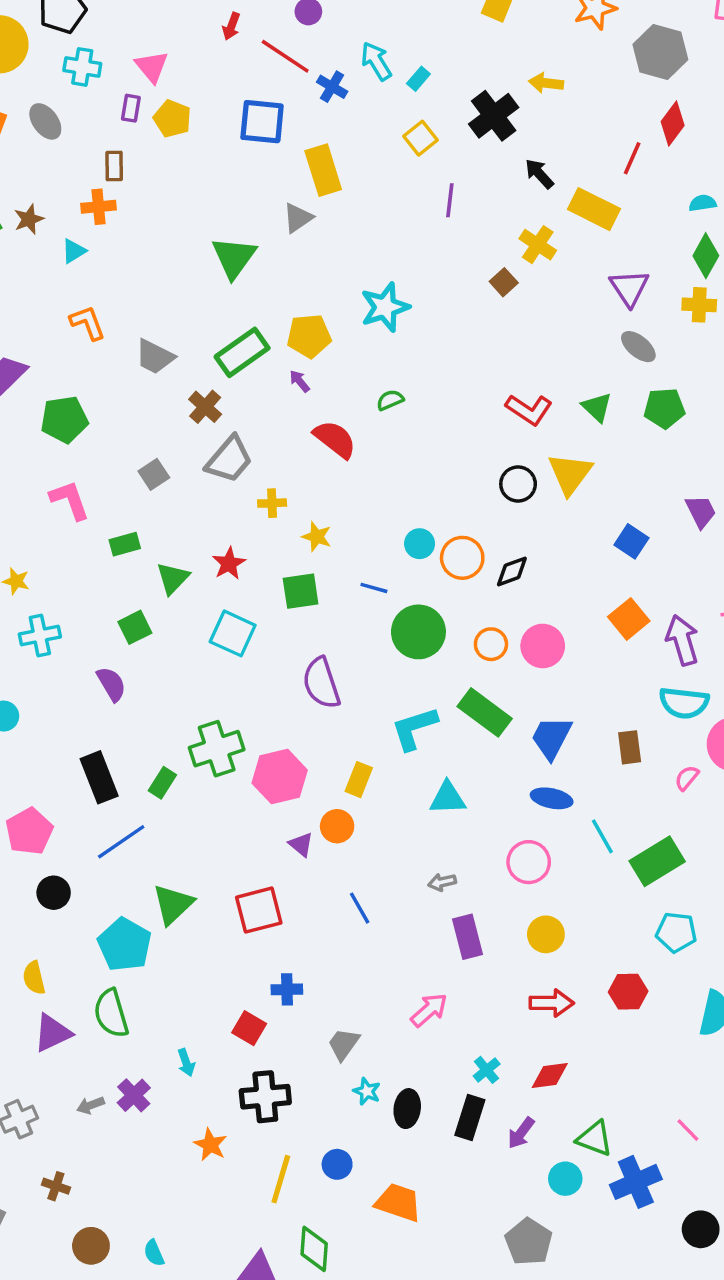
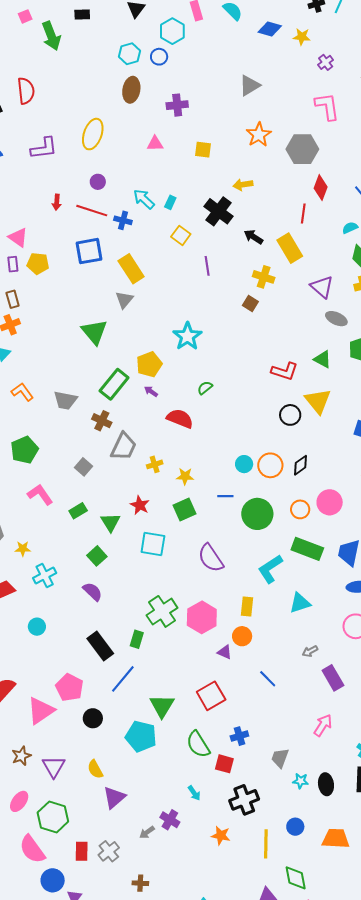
yellow rectangle: (594, 209) -> (290, 248), turned 48
green semicircle: (111, 1013) -> (198, 744), moved

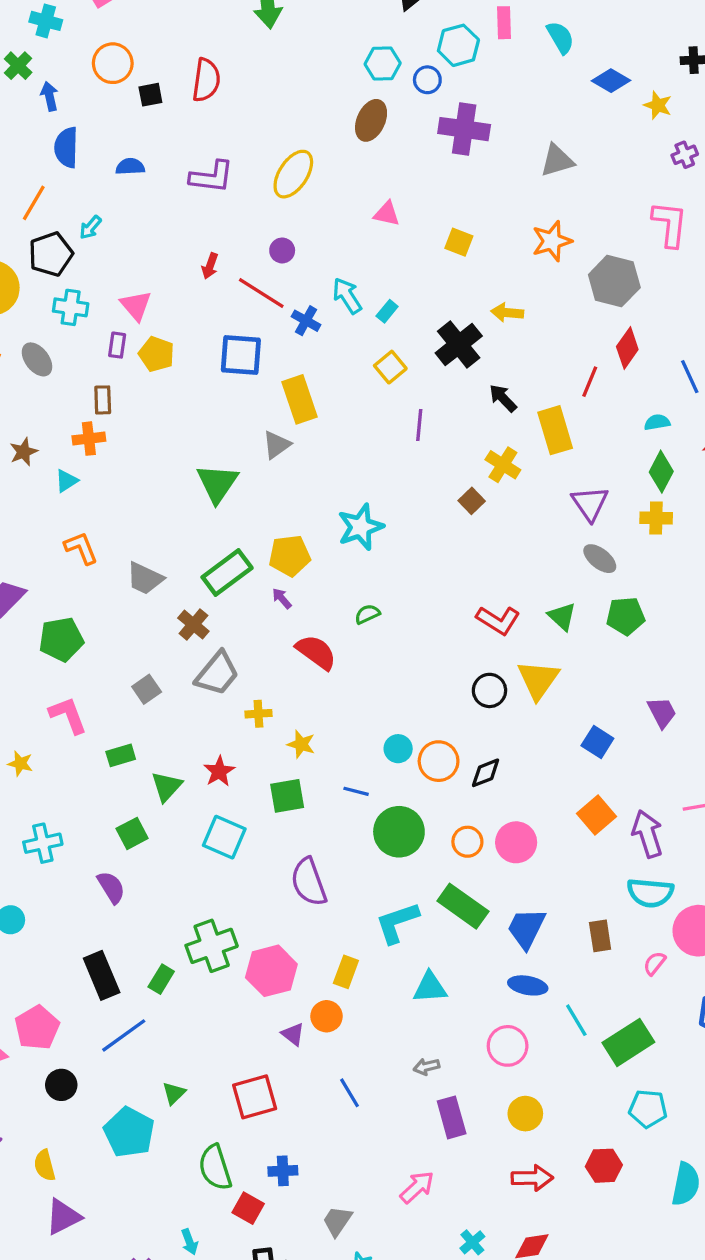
purple cross: (177, 105) -> (464, 129), moved, size x1.4
yellow star: (23, 549) -> (20, 763), moved
green triangle: (162, 706) -> (174, 1093), size x0.6

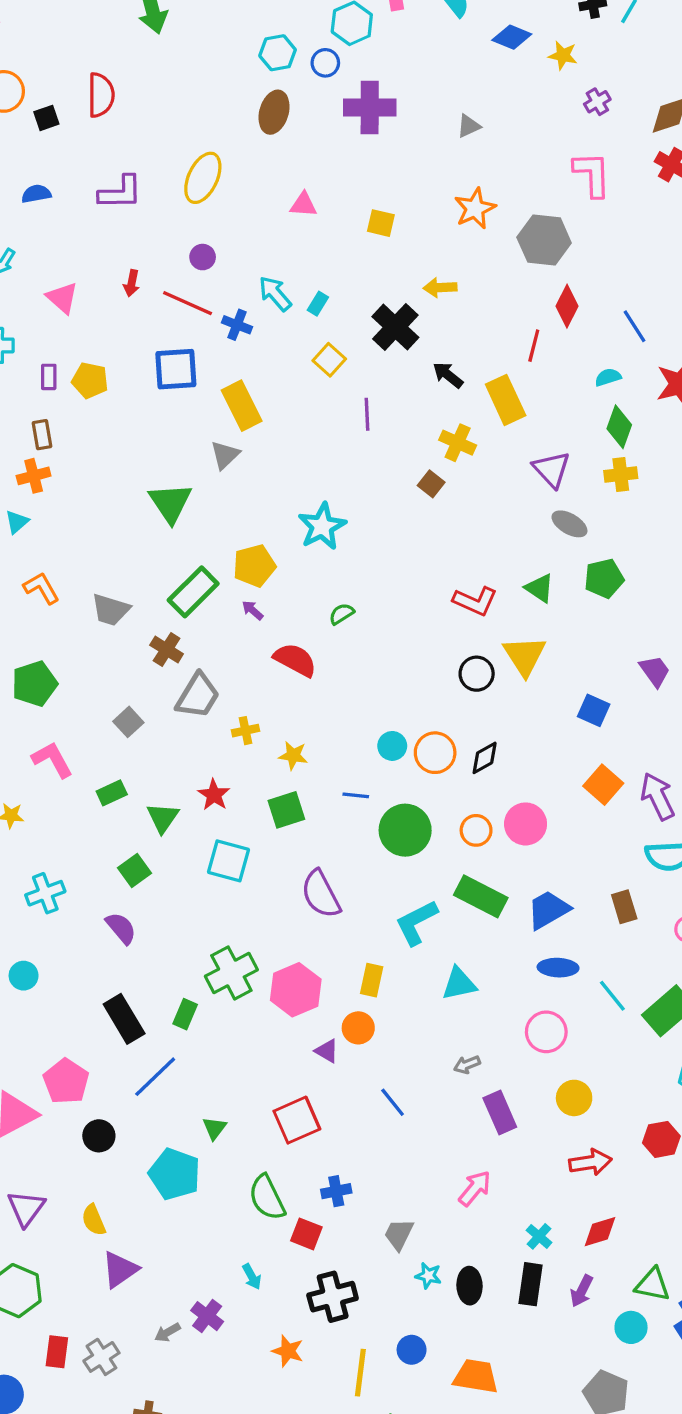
gray triangle: (557, 161) -> (469, 126), size x0.7
pink triangle: (136, 306) -> (62, 298), moved
blue trapezoid: (526, 928) -> (548, 910), turned 42

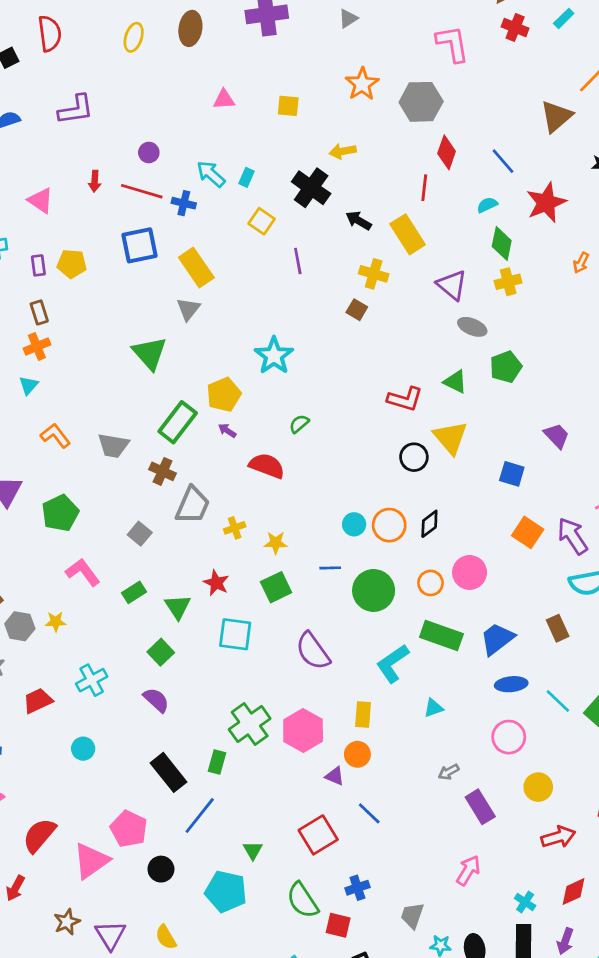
yellow ellipse: (203, 178) -> (134, 37), moved, size x0.7
cyan triangle: (459, 984) -> (433, 708), size x0.7
blue line: (393, 1102) -> (369, 813), moved

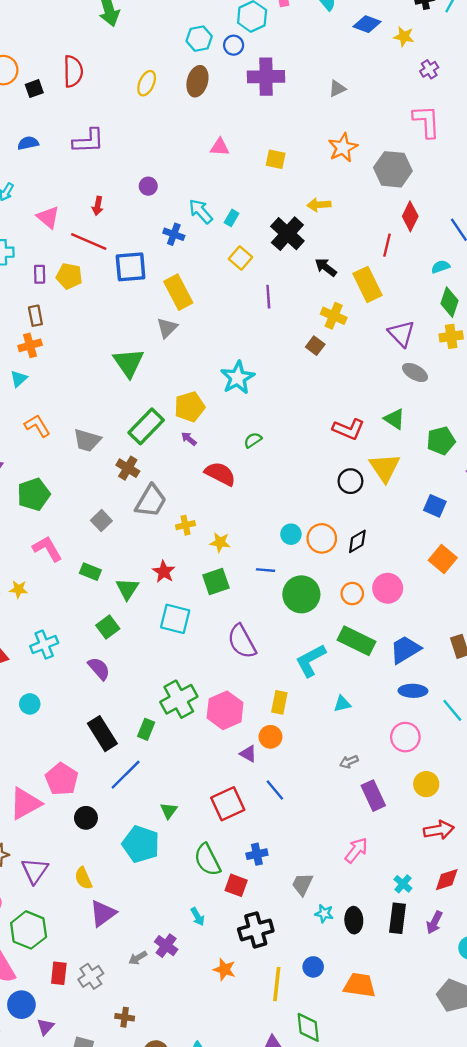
red line: (142, 191) -> (89, 241), moved
green pentagon: (506, 367) -> (441, 441), moved
green rectangle: (134, 592) -> (90, 572), turned 48

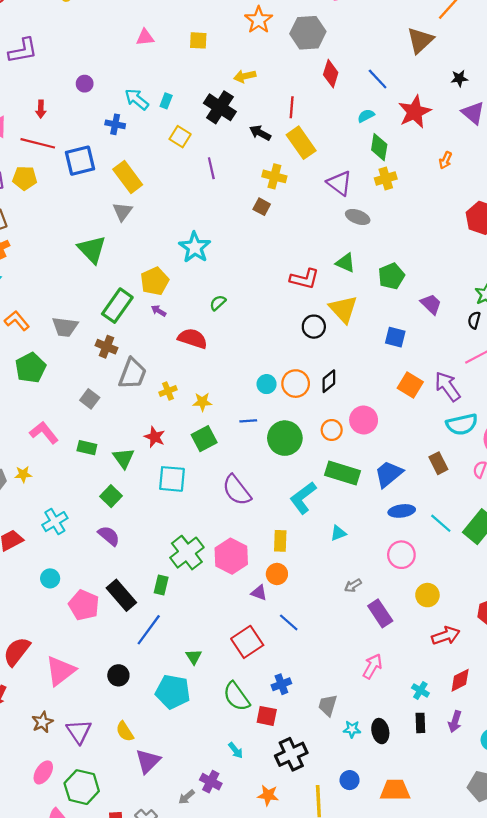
red line: (387, 245) -> (292, 107), moved
green pentagon: (34, 494) -> (31, 368), moved
pink pentagon: (62, 779) -> (84, 605), moved
black rectangle: (398, 918) -> (420, 723), size x0.7

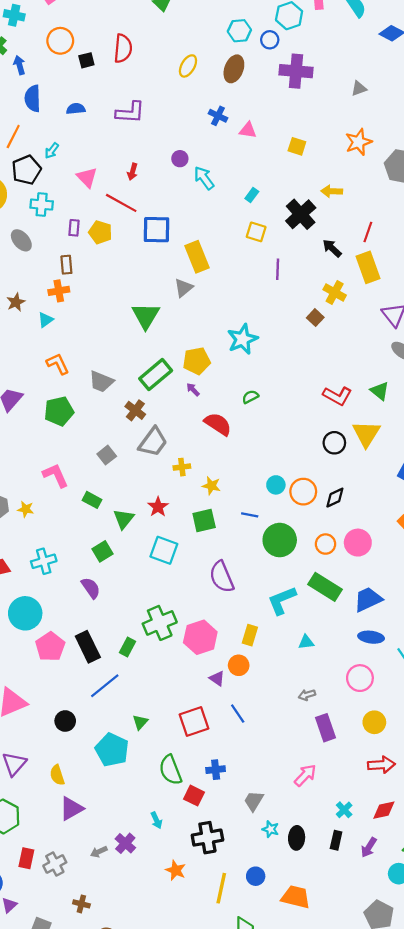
cyan arrow: (137, 99) -> (204, 178), moved
blue cross: (115, 124) -> (218, 116), moved
yellow square: (180, 137) -> (256, 232), turned -30
cyan circle: (50, 578) -> (25, 613), size x1.8

